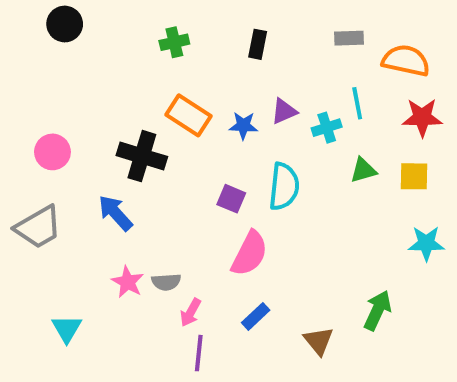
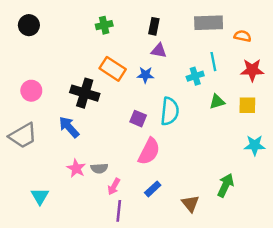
black circle: (65, 24) -> (29, 25), moved
gray rectangle: (349, 38) -> (209, 23), size x1.6
orange semicircle: (406, 61) -> (243, 36), size x0.6
purple triangle: (284, 111) -> (159, 51), moved, turned 35

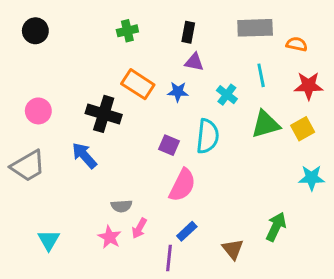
cyan cross: (195, 76) -> (227, 95), moved, turned -35
green triangle: (217, 102) -> (266, 124), size x1.5
yellow square: (247, 105) -> (303, 129), turned -30
pink star: (76, 168) -> (110, 237), moved
purple line: (119, 211) -> (169, 258), moved

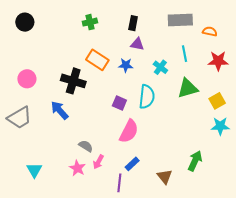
yellow square: (303, 129) -> (217, 101), moved
gray semicircle: (121, 206) -> (86, 146), turned -144

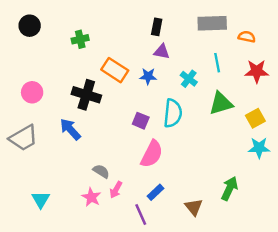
green cross: (90, 22) -> (80, 39), moved
purple line: (119, 183) -> (141, 214), turned -30

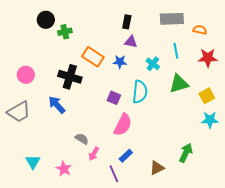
black circle: (30, 26) -> (46, 20), moved
pink star: (91, 197) -> (64, 169), moved
brown triangle: (194, 207) -> (157, 168), turned 42

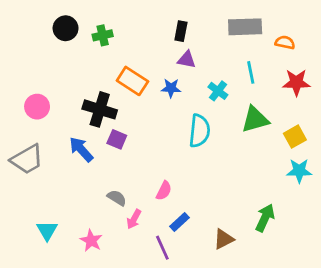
green cross: (65, 32) -> (103, 35), moved
purple square: (114, 98) -> (117, 139), moved
pink semicircle: (123, 125) -> (164, 191), moved, size x0.6

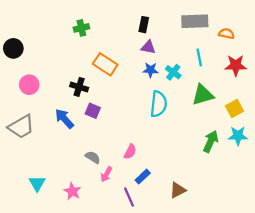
black circle: (66, 28) -> (13, 48), moved
blue star: (171, 88) -> (151, 70), moved
black cross: (100, 109) -> (79, 87), size x0.7
green arrow: (265, 218) -> (211, 141), moved

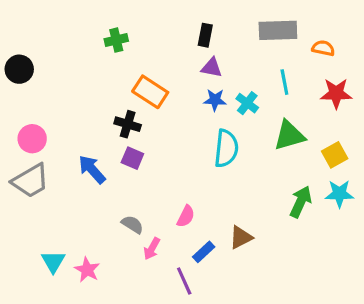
pink circle: (29, 85) -> (32, 139), moved
black cross: (79, 87) -> (128, 124), moved
brown triangle: (178, 190) -> (241, 237), moved
pink star: (72, 191) -> (87, 270), moved

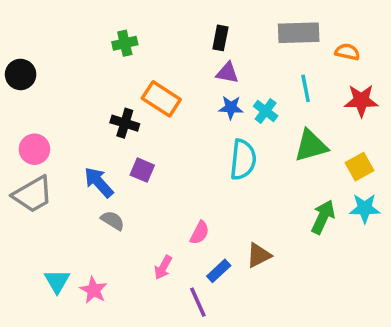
black cross: (128, 124) -> (125, 123), moved
gray semicircle: (132, 224) -> (113, 220), moved

